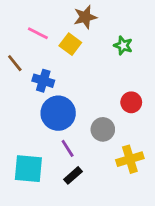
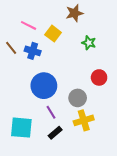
brown star: (85, 17) -> (75, 13), moved
green star: (123, 45) -> (89, 43), moved
blue cross: (43, 81) -> (33, 51), moved
yellow cross: (130, 159) -> (84, 120), moved

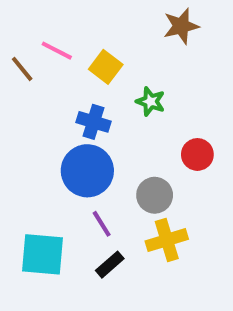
brown star: (75, 13) -> (181, 26), moved
green star: (89, 43) -> (151, 101), moved
brown line: (11, 48) -> (22, 69), moved
blue cross: (33, 51) -> (93, 122), moved

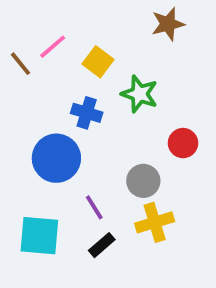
pink line: (57, 51) -> (53, 47), turned -68
green star: (151, 101) -> (140, 94), size x1.4
blue circle: (87, 171) -> (56, 158), moved

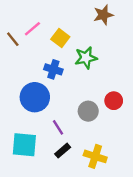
green star: (140, 94) -> (86, 58), turned -30
red circle: (183, 143) -> (114, 101), moved
yellow cross: (155, 222) -> (95, 156), moved, turned 35

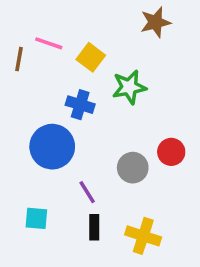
pink line: (32, 29) -> (49, 43), turned 60
brown line: (13, 39) -> (19, 59), turned 49
cyan square: (24, 145) -> (36, 218), size x0.6
black rectangle: (63, 151) -> (94, 227), turned -49

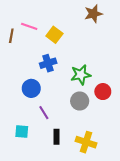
green star: (129, 87) -> (81, 75), moved
blue cross: (80, 105) -> (48, 63), turned -35
blue circle: (52, 147) -> (31, 88), size x0.7
purple line: (87, 192) -> (44, 113), moved

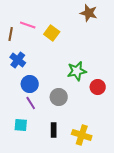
brown star: (93, 14) -> (89, 13), turned 30
blue cross: (48, 63) -> (18, 60), moved, turned -35
gray circle: (80, 101) -> (59, 97), moved
purple line: (44, 113) -> (31, 103), moved

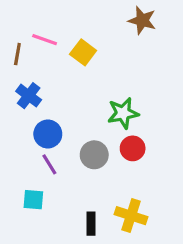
red circle: (98, 87) -> (133, 148), moved
black rectangle: (54, 130) -> (91, 224), moved

